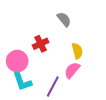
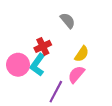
yellow semicircle: (77, 51) -> (82, 54), turned 49
cyan L-shape: (22, 81) -> (37, 65), moved, turned 55

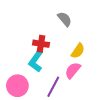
red cross: (43, 46) -> (41, 44), turned 35
pink circle: (18, 65) -> (17, 86), moved

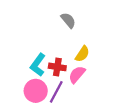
red cross: (41, 44) -> (57, 67), moved
pink circle: (17, 86) -> (36, 91), moved

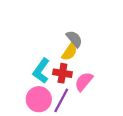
gray semicircle: (68, 20) -> (74, 39), moved
yellow semicircle: (82, 54) -> (70, 52), moved

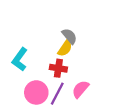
cyan L-shape: (41, 71) -> (20, 59), moved
pink semicircle: (84, 81) -> (80, 89), moved

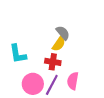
cyan L-shape: (20, 59) -> (18, 54), turned -45
pink semicircle: (80, 89) -> (73, 81), turned -30

